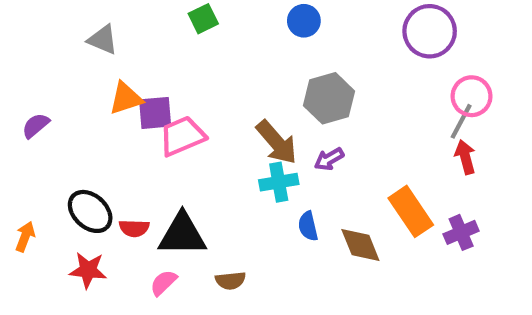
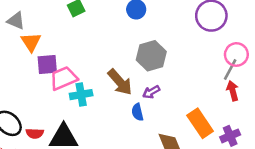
orange triangle: (126, 98) -> (31, 42), moved, turned -45
cyan cross: (279, 182) -> (81, 95), moved
blue semicircle: (308, 226) -> (137, 112), moved

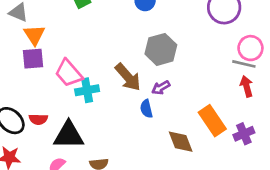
purple square: (47, 65) -> (33, 59), moved
gray line: (230, 70) -> (244, 64), turned 75
pink trapezoid: (64, 78) -> (69, 73), turned -108
red semicircle: (35, 133) -> (38, 119), moved

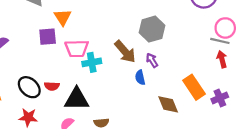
orange triangle: (34, 35) -> (63, 17), moved
pink trapezoid: (69, 73) -> (77, 48), turned -50
purple arrow: (161, 88) -> (152, 60), turned 88

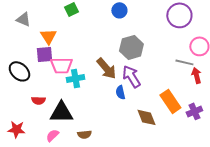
purple square: (48, 37) -> (44, 54), moved
gray line: (220, 41) -> (184, 62), moved
purple arrow: (152, 60) -> (131, 76), size x1.6
black ellipse: (29, 87) -> (19, 71), moved

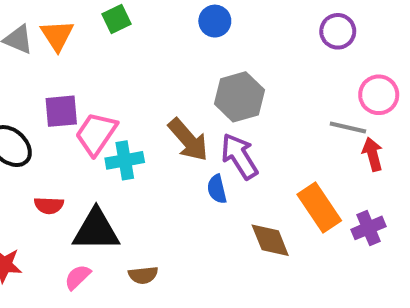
purple circle: (179, 15) -> (338, 31), size x0.7
orange triangle: (48, 36) -> (57, 35), moved
pink trapezoid: (61, 65) -> (96, 134), turned 125

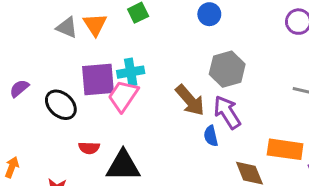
purple square: (61, 111) -> (98, 80), size x1.4
cyan cross: (125, 160) -> (131, 72), moved
orange rectangle: (319, 207) -> (285, 149), turned -48

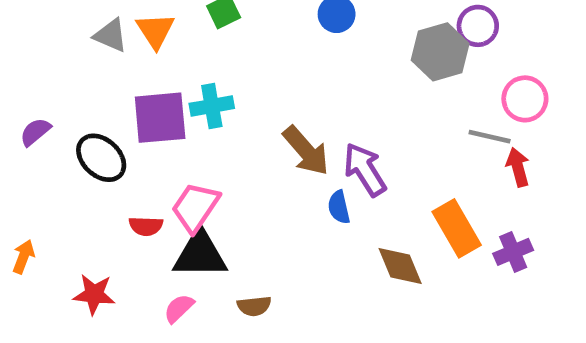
gray hexagon: (227, 69) -> (440, 52), moved
pink trapezoid: (123, 96) -> (195, 207), moved
orange rectangle: (285, 149) -> (457, 228), turned 52

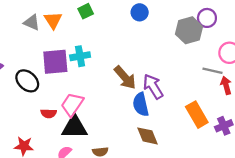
blue semicircle: (339, 207) -> (141, 104), size x1.5
brown diamond: (400, 266) -> (147, 136), moved

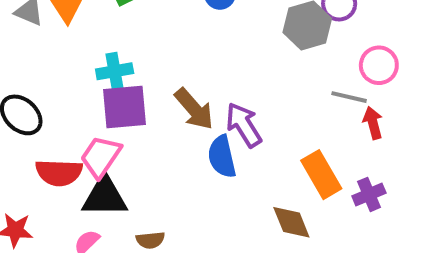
purple square: (55, 62) -> (125, 107), moved
red semicircle: (49, 113) -> (59, 173), size x1.6
brown diamond: (147, 136) -> (291, 222), moved

